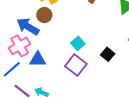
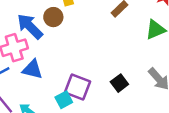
cyan square: (78, 43) -> (64, 100), moved
purple square: (76, 65) -> (78, 87), turned -30

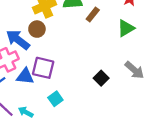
purple square: (78, 87) -> (43, 68), moved

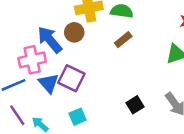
brown rectangle: (93, 15) -> (123, 40), moved
blue triangle: (25, 76) -> (49, 83), turned 30

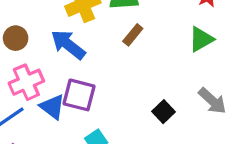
brown circle: (74, 32) -> (16, 38), moved
blue arrow: (50, 40) -> (68, 45), moved

